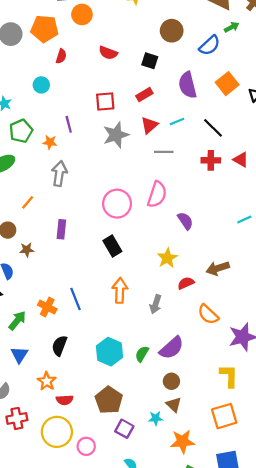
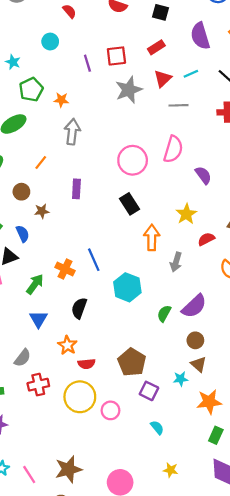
red semicircle: (61, 56) -> (69, 11), turned -56
purple line: (69, 124) -> (87, 63), moved
orange arrow: (120, 290) -> (152, 238), moved
cyan hexagon: (110, 352) -> (127, 287), moved

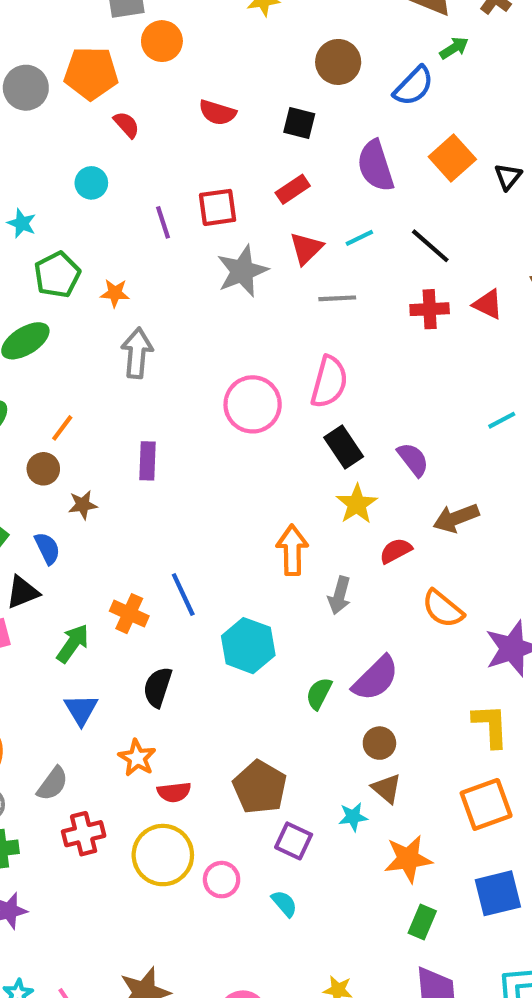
orange line: (41, 163) -> (62, 428), moved
purple semicircle: (203, 175) -> (413, 459), moved
black rectangle: (130, 204) -> (344, 447), moved
cyan semicircle: (157, 427) -> (284, 904), moved

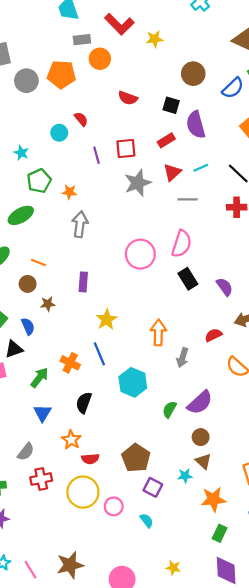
red semicircle: (127, 125) -> (81, 119), moved
purple semicircle: (376, 166) -> (196, 125), moved
orange line: (62, 428) -> (38, 263), turned 72
yellow star: (357, 504) -> (107, 319), moved

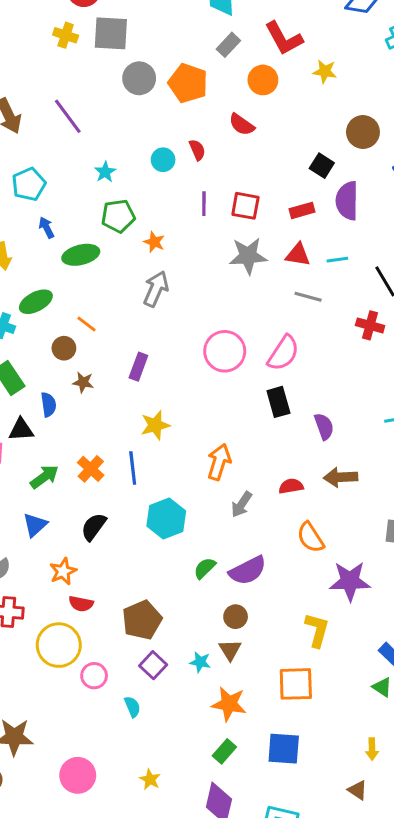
gray rectangle: (82, 40) -> (228, 45), turned -56
orange circle: (100, 59) -> (263, 80), moved
red semicircle: (128, 98) -> (242, 125), moved
red triangle: (172, 172) -> (298, 255), turned 36

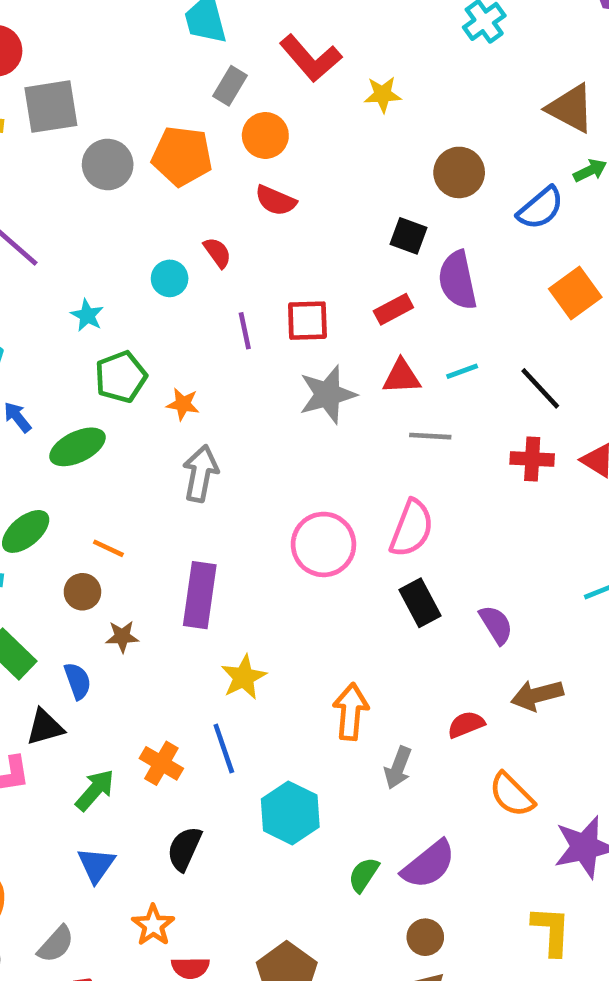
orange circle: (263, 80) -> (265, 135), moved
purple rectangle: (138, 367) -> (200, 595), size x1.5

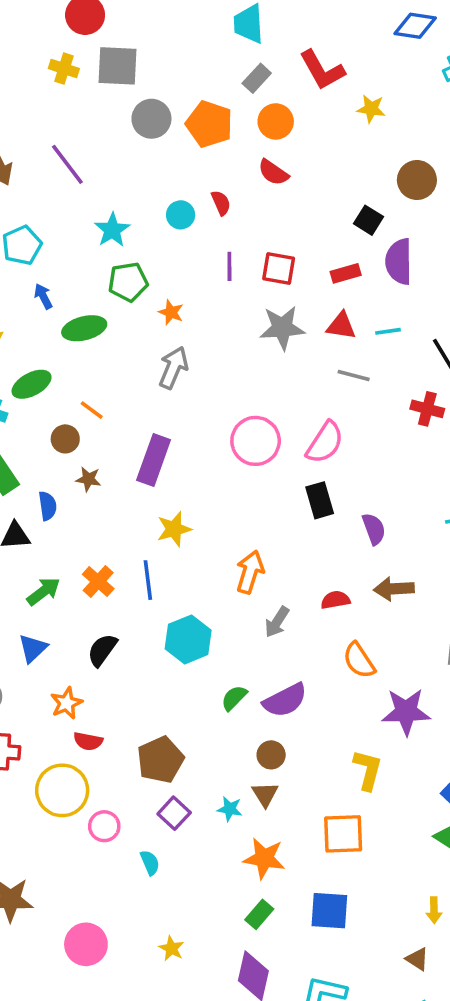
cyan star: (87, 315) -> (112, 230), size x1.4

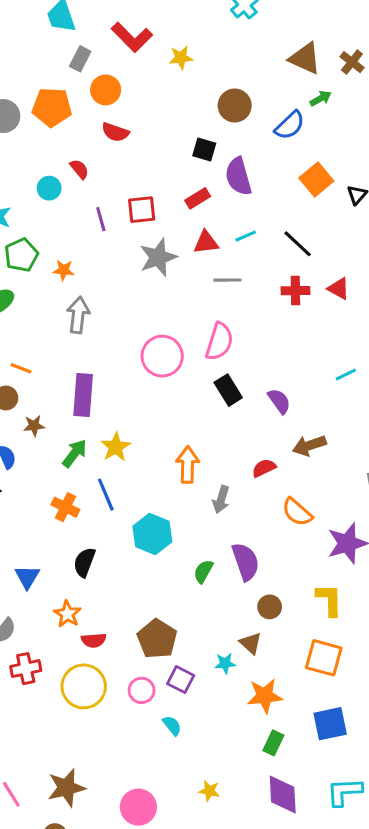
green arrow: (43, 591) -> (75, 453), moved
purple semicircle: (285, 700) -> (246, 562), turned -66
brown circle: (271, 755) -> (270, 607), moved
pink circle: (104, 826) -> (142, 690), moved
orange square: (343, 834) -> (324, 658), turned 33

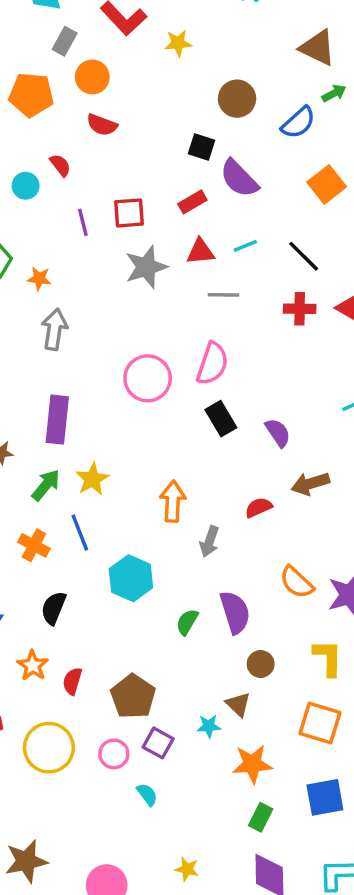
purple semicircle: (238, 176) -> (239, 178), turned -30
orange semicircle: (297, 512) -> (297, 582), moved
red semicircle: (94, 640) -> (72, 681), moved, turned 110

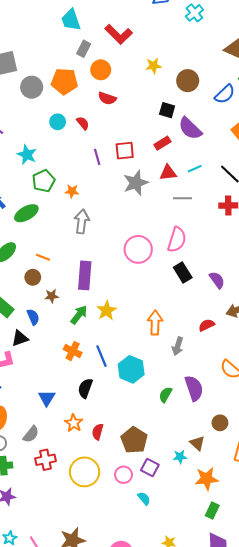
yellow star: (178, 43) -> (154, 66), moved
cyan circle: (26, 186) -> (58, 122), moved
blue line: (80, 532) -> (101, 356), moved
brown circle: (261, 664) -> (220, 423), moved

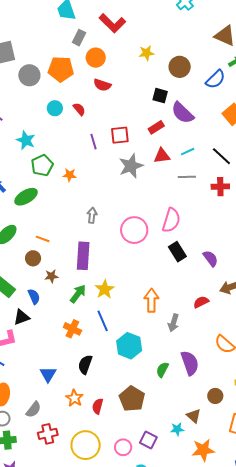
gray line: (182, 198) -> (187, 177), moved
gray arrow: (82, 221) -> (92, 215), moved, size x0.7
blue line: (101, 356) -> (103, 321), moved
brown pentagon: (134, 440) -> (132, 399), moved

